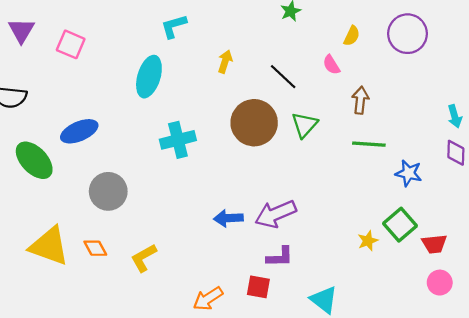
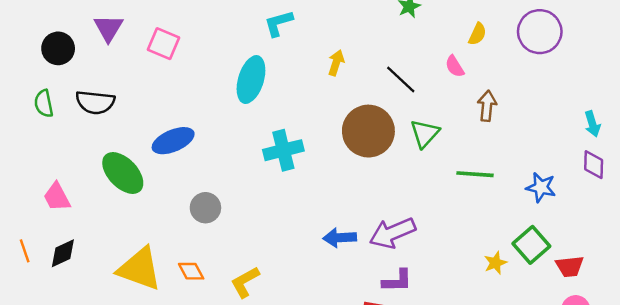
green line: (369, 144) -> (475, 174), moved
gray circle: (108, 191) -> (205, 208), size x0.7

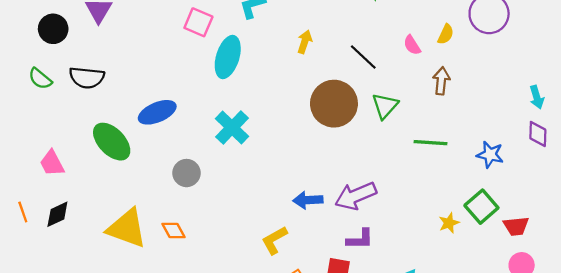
yellow semicircle: (477, 34) -> (446, 34), moved
pink square: (164, 44) -> (198, 22), moved
green semicircle: (44, 103) -> (40, 79), turned -40
cyan cross: (283, 150) -> (232, 127), moved, turned -32
yellow L-shape: (245, 282) -> (274, 240), moved

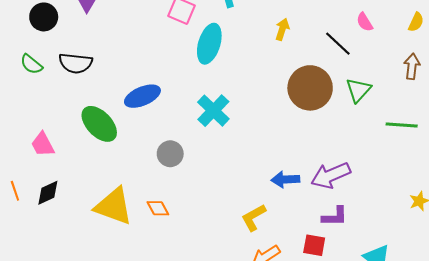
pink semicircle: (412, 45) -> (365, 22), moved

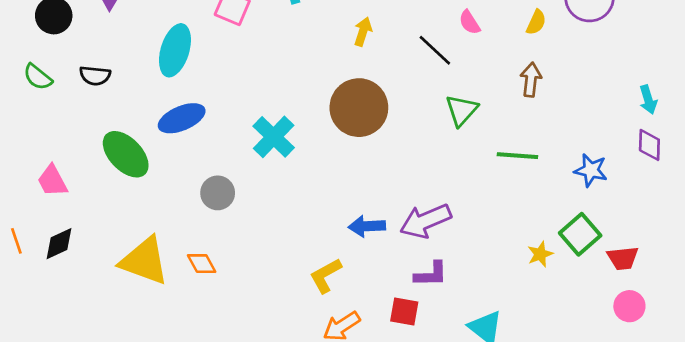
cyan ellipse: (209, 44) -> (175, 50), moved
black semicircle: (76, 63) -> (95, 76), size x0.7
brown circle: (310, 88) -> (359, 108), moved

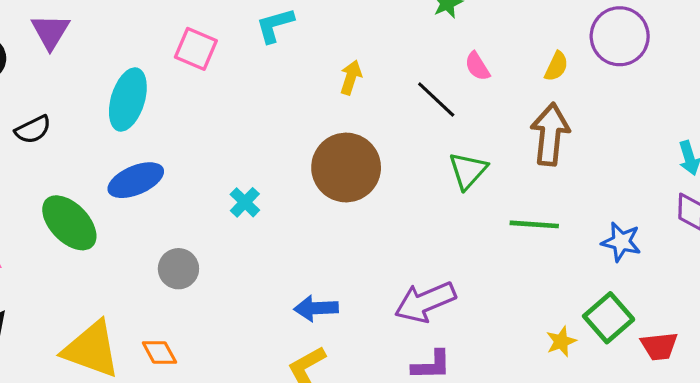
black semicircle: (95, 76) -> (33, 130), turned -32
brown arrow: (531, 80) -> (550, 134), size x1.5
cyan cross: (274, 137) -> (245, 202), size x0.6
blue arrow: (367, 226) -> (316, 308), moved

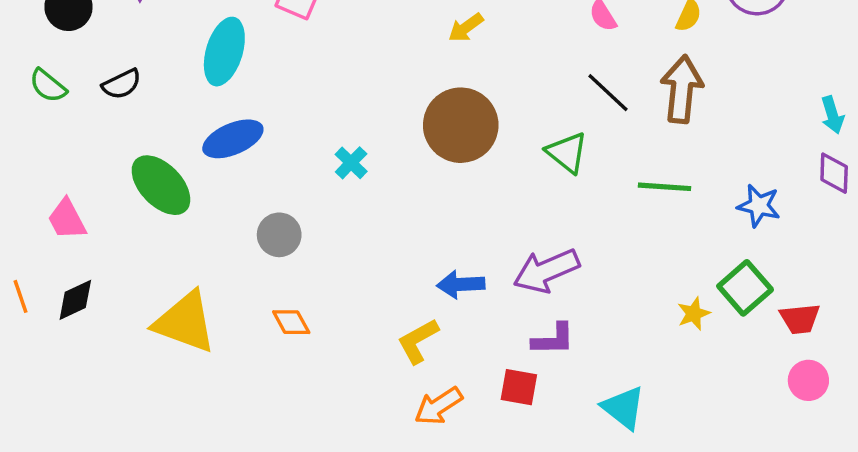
yellow arrow: (351, 77) -> (466, 28), turned -144
black line: (436, 99) -> (608, 93), moved
green triangle: (468, 171) -> (567, 153), moved, turned -33
blue arrow: (316, 308) -> (461, 284), moved
orange diamond: (159, 353) -> (291, 322), moved

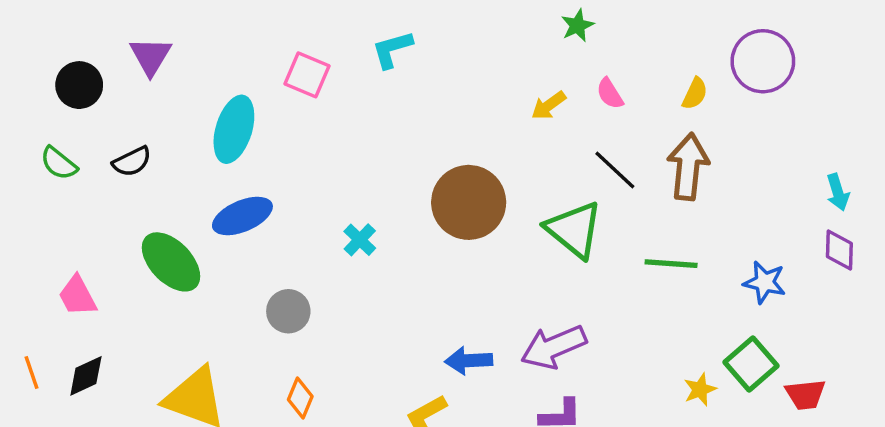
yellow arrow: (466, 28) -> (549, 105), moved
green triangle: (567, 153) -> (574, 230), size x1.4
orange diamond: (291, 322) -> (300, 398), turned 51

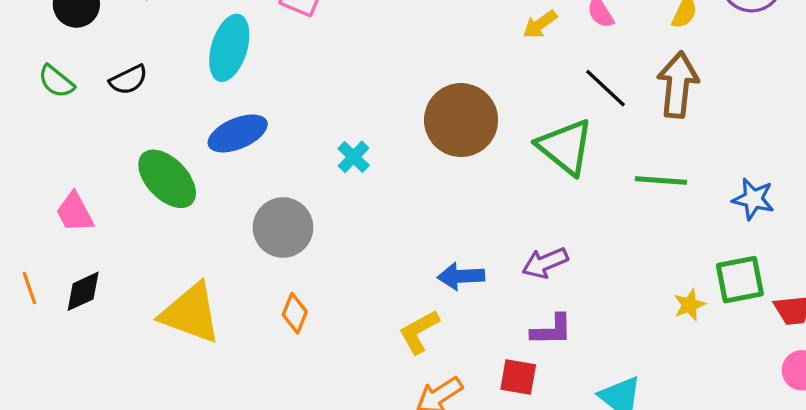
gray circle: (288, 311) -> (283, 228), size x1.4
purple arrow: (554, 347) -> (545, 263), size x0.7
green square: (751, 364) -> (740, 280), turned 30

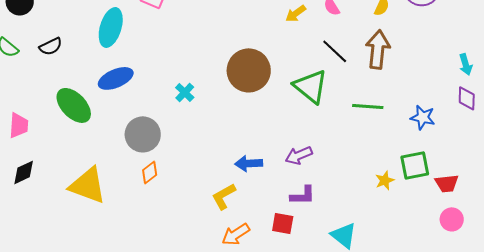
pink trapezoid: (75, 212) -> (19, 125), turned -148
orange diamond: (295, 313) -> (150, 172), moved, turned 30

